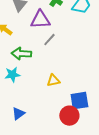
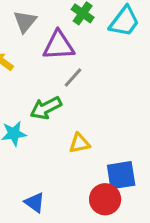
green arrow: (21, 54) -> (46, 108), moved, turned -30
blue triangle: (18, 114) -> (35, 202), moved, turned -48

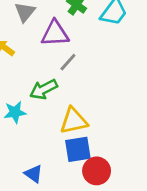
yellow triangle: (79, 143) -> (74, 121), size x1.5
blue square: (121, 175) -> (78, 149), moved

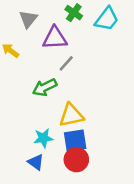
cyan star: (15, 112) -> (43, 138), moved
red circle: (97, 171) -> (76, 160), moved

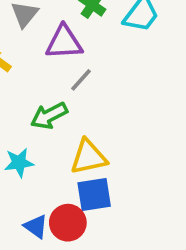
cyan star: (43, 138) -> (19, 163), moved
red circle: (76, 160) -> (68, 223), moved

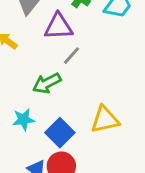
yellow triangle: (88, 157) -> (105, 120), moved
blue square: (94, 195) -> (60, 133), moved, turned -36

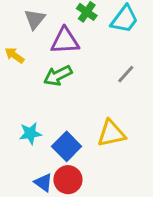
gray line: (72, 56) -> (126, 74), moved
green arrow: (47, 83) -> (58, 76), moved

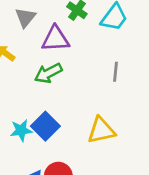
gray line: (126, 74) -> (116, 72), turned -36
blue square: (67, 146) -> (45, 126), moved

